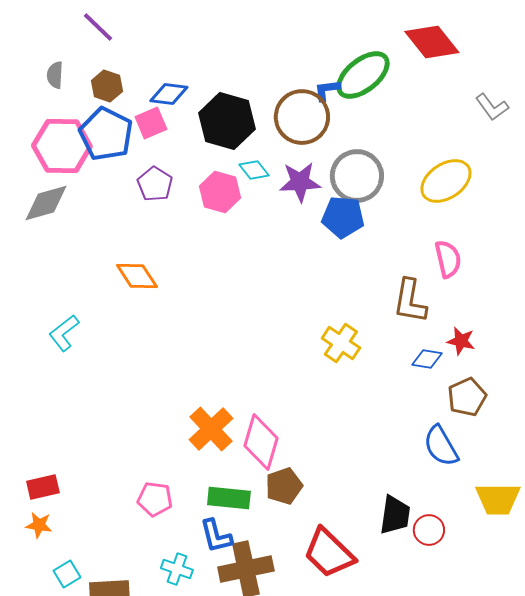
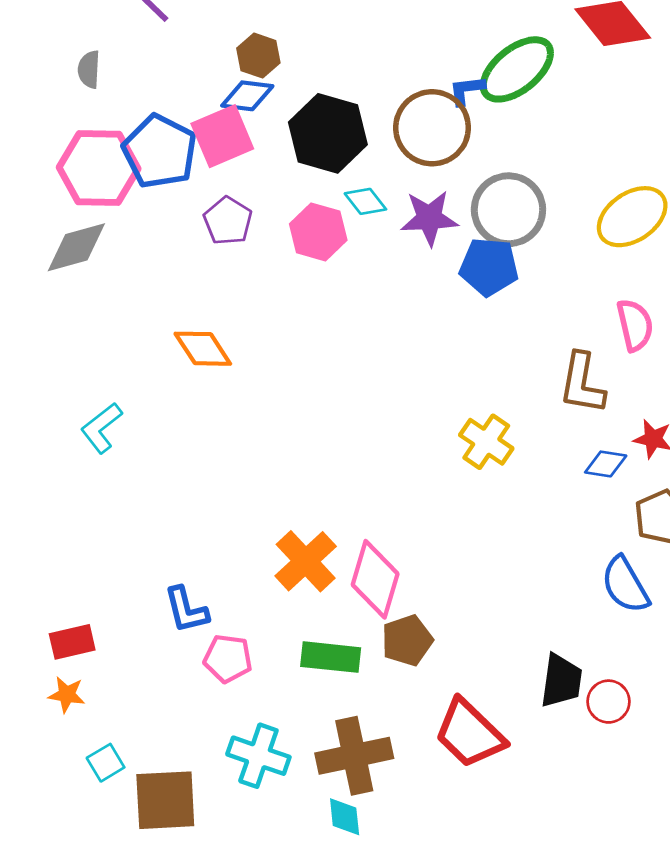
brown hexagon: (107, 86) -> (258, 56), moved
pink square: (151, 123) -> (222, 136), size x1.4
blue L-shape: (216, 536) -> (186, 610), moved
cyan cross: (177, 569) -> (258, 756), size x1.4

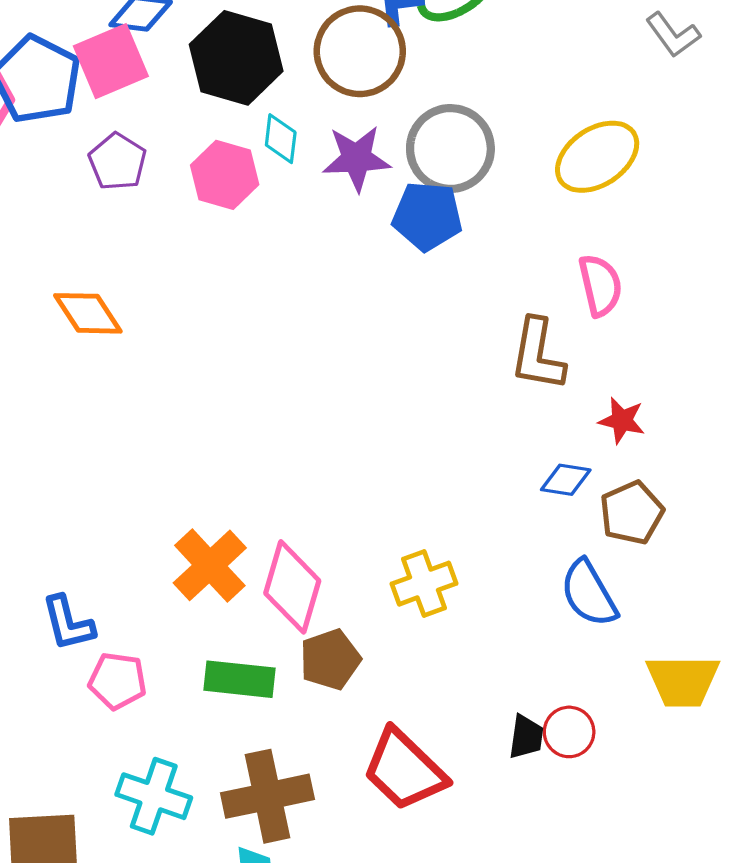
cyan diamond: (365, 201) -> (281, 139), turned 45
yellow cross: (486, 442) -> (424, 584), moved, turned 36
blue diamond: (606, 464) -> (566, 480), moved
black trapezoid: (561, 681) -> (526, 737), moved, size x0.7

